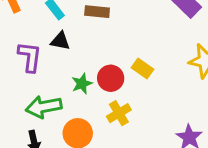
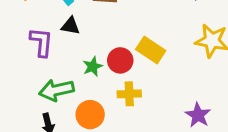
yellow rectangle: (142, 68) -> (151, 50), size x1.4
yellow cross: (119, 113) -> (129, 94), turned 30

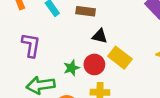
black triangle: (70, 26) -> (100, 36), moved

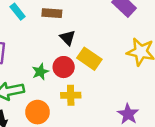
black triangle: (100, 36) -> (68, 38), turned 35

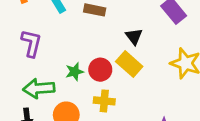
black triangle: (68, 38) -> (134, 36), moved

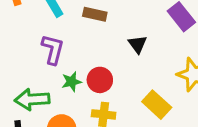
purple L-shape: (31, 43) -> (53, 49), moved
yellow rectangle: (129, 64) -> (157, 105), moved

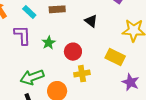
purple L-shape: (53, 49) -> (22, 35), moved
green star: (72, 82) -> (49, 43), moved

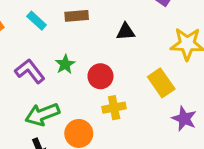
black triangle: (91, 21) -> (126, 32), turned -40
purple L-shape: (22, 35) -> (30, 71), moved, turned -35
yellow rectangle: (115, 57) -> (161, 83), turned 30

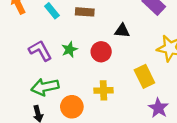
red circle: (100, 76) -> (101, 52), moved

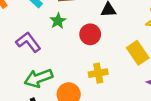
green star: (70, 49) -> (58, 21), moved

